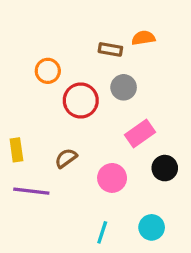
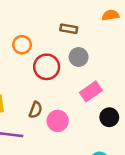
orange semicircle: (143, 38) -> (111, 15), moved
brown semicircle: (66, 158) -> (36, 110), turned 147
pink circle: (112, 178) -> (58, 121), moved

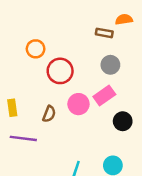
brown rectangle: (69, 29) -> (104, 33), moved
gray circle: (79, 57) -> (110, 65), moved
pink circle: (58, 121) -> (78, 104), moved

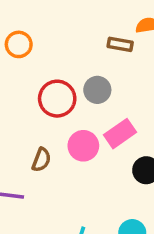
orange circle: (36, 49) -> (19, 44), moved
gray circle: (110, 65) -> (97, 90), moved

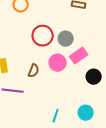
gray circle: (97, 90) -> (66, 39), moved

